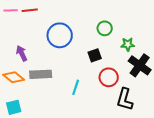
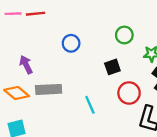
blue circle: (60, 35) -> (71, 43), size x0.6
cyan line: (76, 87) -> (90, 105), turned -42

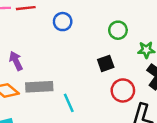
blue circle: (71, 43) -> (63, 22), moved
cyan line: (90, 105) -> (69, 103), moved

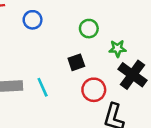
cyan line: (69, 103) -> (43, 87), moved

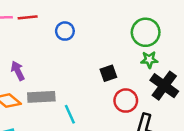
green circle: (89, 29) -> (146, 32), moved, size x1.5
cyan line: (43, 87) -> (70, 114), moved

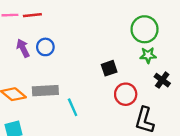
blue circle: (65, 31) -> (45, 47), moved
purple arrow: (18, 71) -> (23, 48), moved
black cross: (164, 86) -> (162, 80), size x0.6

